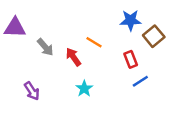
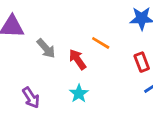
cyan star: (84, 89) -> (79, 94), moved

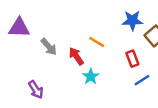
cyan star: (79, 94) -> (91, 77), moved

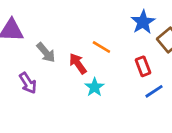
blue star: (132, 20) -> (143, 22), turned -30
purple arrow: (36, 90) -> (28, 83), moved

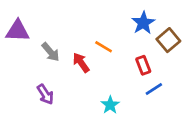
purple arrow: (28, 83) -> (45, 94), moved
cyan star: (94, 87) -> (110, 105), moved

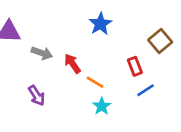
blue star: (143, 23) -> (100, 24), moved
orange line: (104, 47) -> (95, 82), moved
gray arrow: (51, 52) -> (42, 53), turned -30

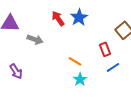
red arrow: (72, 64) -> (58, 18), moved
purple arrow: (37, 96) -> (16, 71), moved

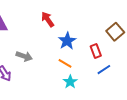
blue star: (79, 17) -> (67, 41), moved
gray arrow: (35, 39) -> (24, 56), moved

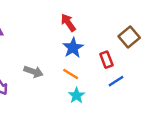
red arrow: (48, 19) -> (68, 23), moved
gray arrow: (24, 56) -> (34, 72), moved

